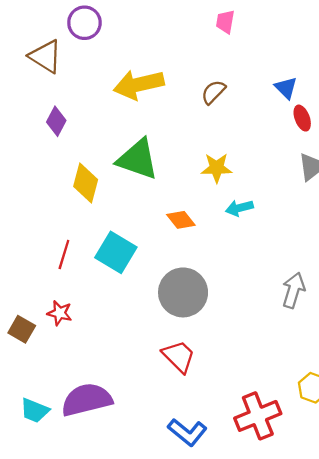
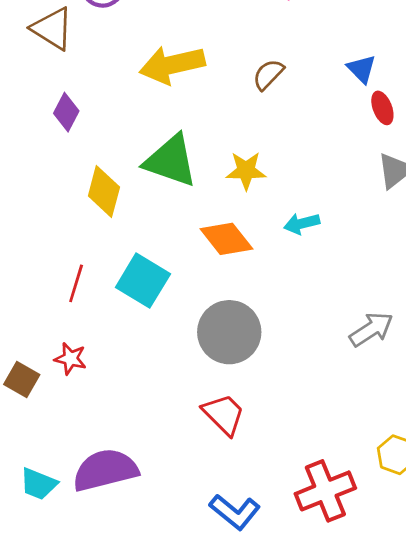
yellow star: (217, 168) -> (246, 171), moved
orange diamond: (181, 220) -> (226, 239), size x1.4
gray arrow: (294, 290) -> (371, 329), turned 40

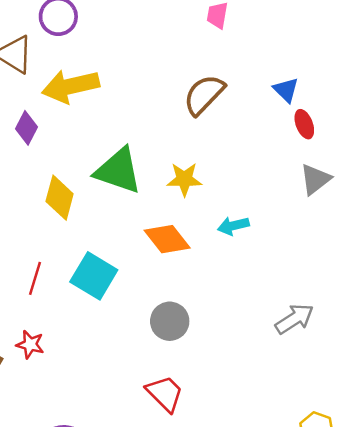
yellow arrow: (172, 65) -> (71, 86), moved
brown semicircle: (268, 74) -> (204, 95), size x1.5
gray circle: (229, 332) -> (170, 321), size x0.7

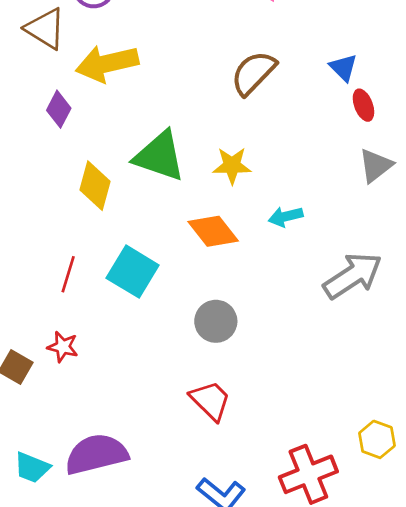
gray arrow: (295, 319) -> (353, 276), moved, size x1.4

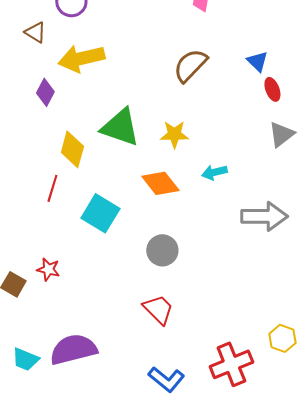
brown triangle: (45, 29) -> (35, 32), size x0.7
red line: (68, 274) -> (52, 188), moved
gray arrow: (353, 276) -> (264, 216), turned 33

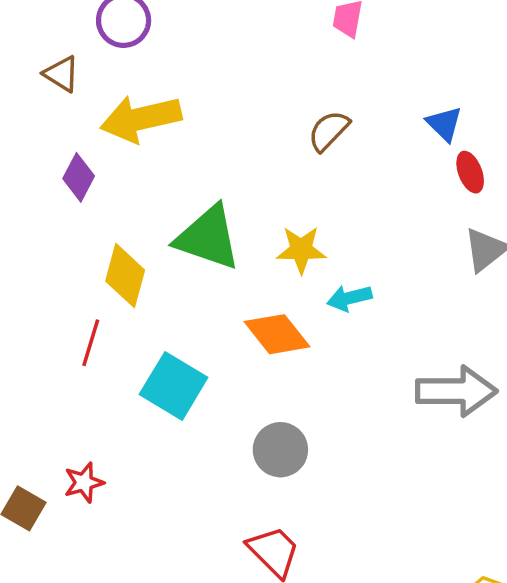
brown semicircle: (190, 65) -> (329, 131), size x0.7
cyan arrow: (214, 172) -> (349, 298), moved
red star: (48, 269) -> (84, 482), turned -30

